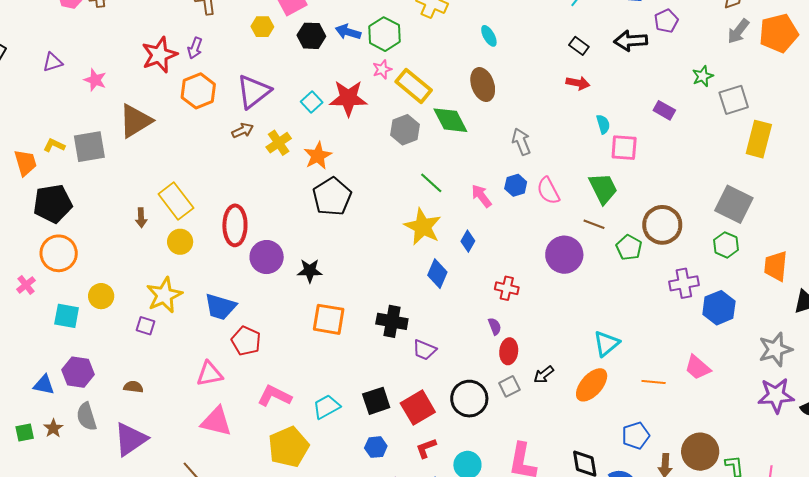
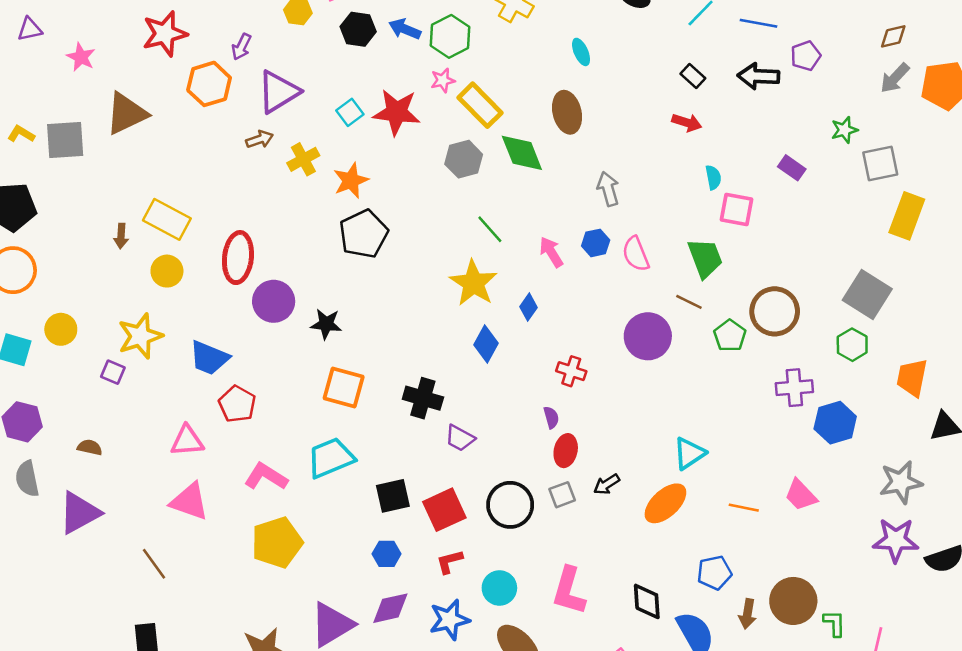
purple arrow: (195, 48) -> (241, 47), moved
yellow rectangle: (176, 201) -> (167, 219), turned -30
cyan trapezoid: (326, 407) -> (331, 458), moved, size x1.4

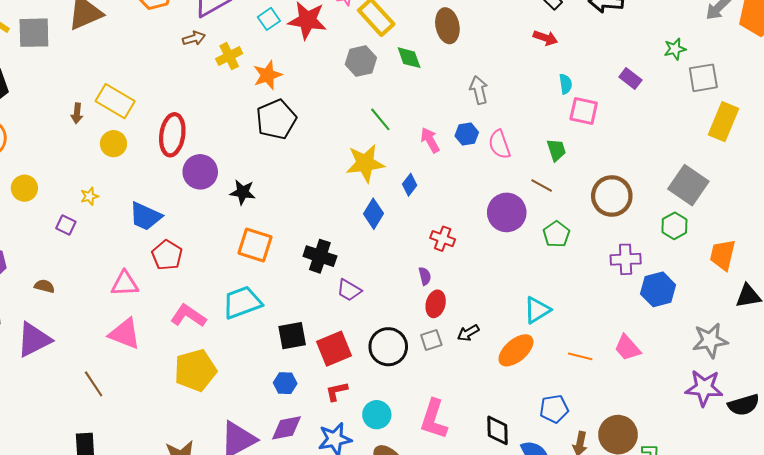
green diamond: (522, 153) -> (409, 58), size x0.7
green trapezoid: (705, 258) -> (556, 150), size x0.7
yellow star: (474, 283) -> (365, 163), turned 30
yellow star: (140, 336) -> (89, 196), size x0.5
green pentagon: (730, 336) -> (556, 234), moved

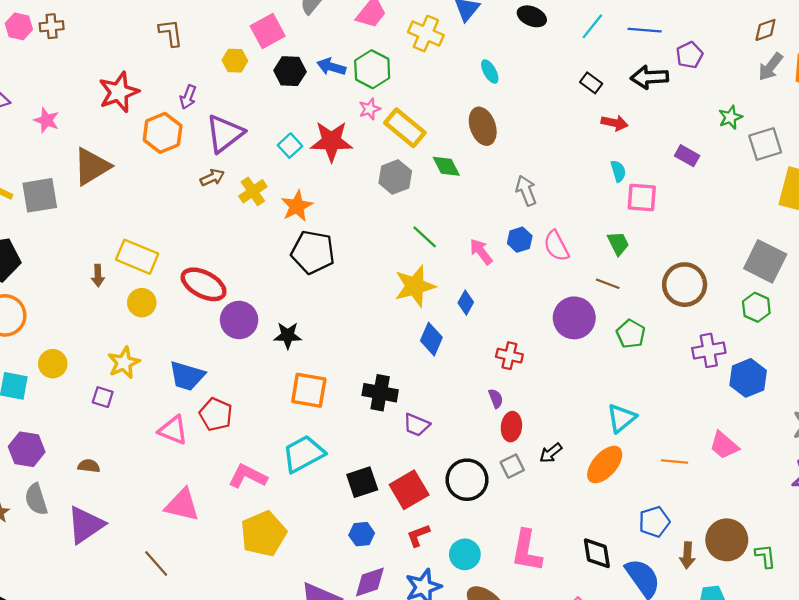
red arrow: (545, 38) -> (615, 123), moved
black pentagon: (276, 119) -> (313, 252), turned -30
red ellipse: (172, 135) -> (204, 284), turned -63
yellow star: (89, 196) -> (124, 363), size x1.6
pink triangle: (125, 284) -> (173, 430), moved, turned 32

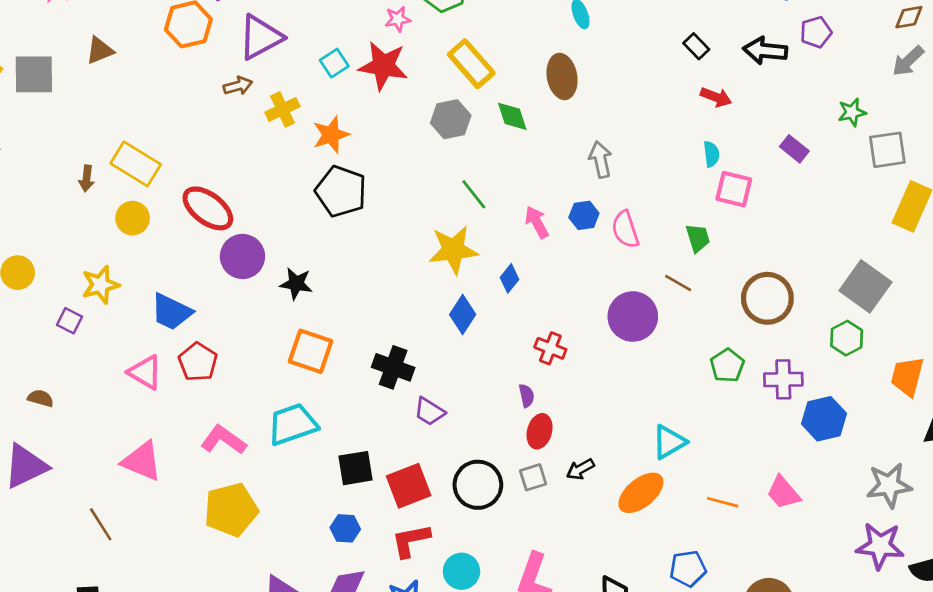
pink star: (370, 109) -> (398, 19), moved
brown triangle: (92, 166) -> (100, 50), size x0.6
green pentagon: (631, 334) -> (727, 366), moved
red L-shape: (418, 535) -> (411, 540), size x1.4

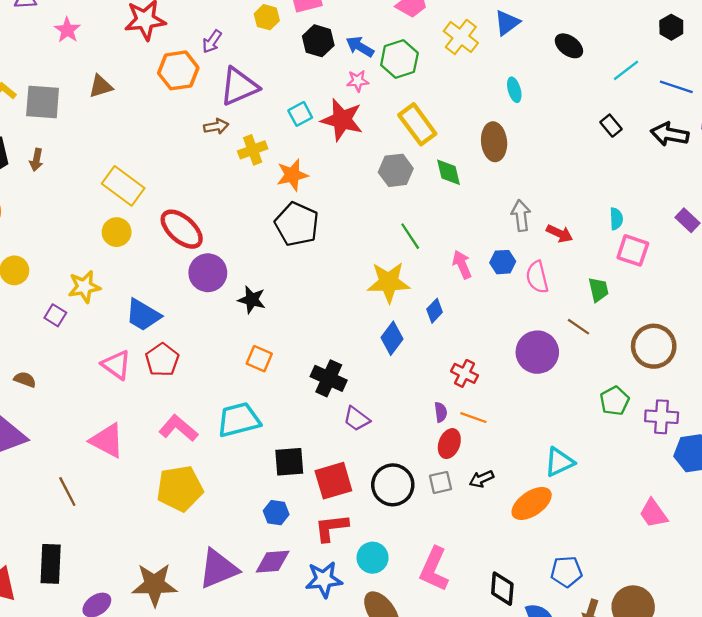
red arrow: (716, 97) -> (559, 233), moved
brown arrow: (87, 178) -> (36, 160), moved
orange square: (311, 351) -> (259, 359), size x0.7
orange line: (723, 502) -> (473, 418), moved

